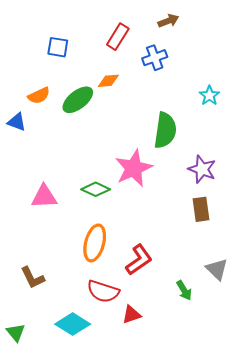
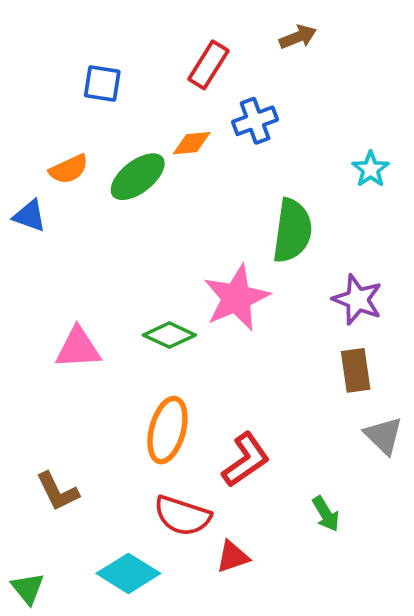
blue cross: (155, 58) -> (255, 121), moved
gray triangle: (217, 269) -> (384, 436), moved

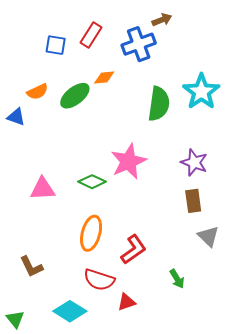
red rectangle: (208, 65) -> (91, 35), moved
blue cross: (255, 121) -> (139, 44), moved, size x1.4
cyan star: (371, 169) -> (201, 92), size x1.8
green semicircle: (292, 231) -> (159, 104), moved

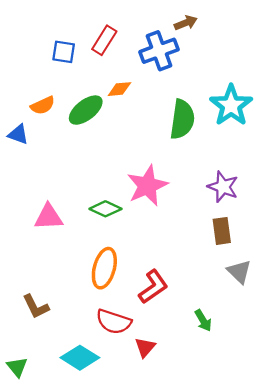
red triangle: (126, 302) -> (145, 347), turned -30

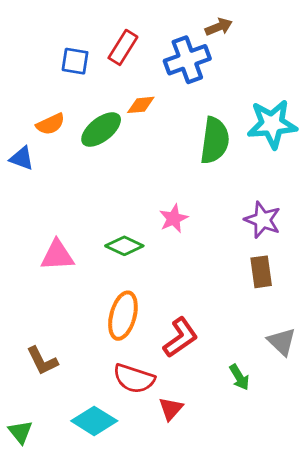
cyan star: (231, 105) -> (272, 124), turned 30
pink star: (147, 186) -> (174, 218), size x0.6
gray triangle: (239, 272) -> (282, 342), moved

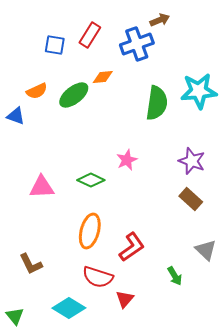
brown rectangle: (261, 272) -> (191, 199), turned -40

